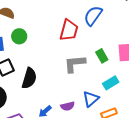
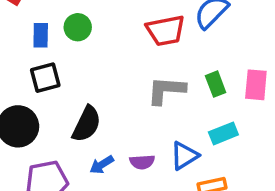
red trapezoid: (69, 30) -> (166, 31), turned 55
black semicircle: (29, 78) -> (87, 124), moved

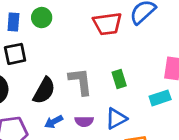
green rectangle: (216, 84) -> (119, 79), moved
gray L-shape: (166, 90) -> (81, 81), moved, turned 76
cyan rectangle: (223, 133) -> (160, 98), moved

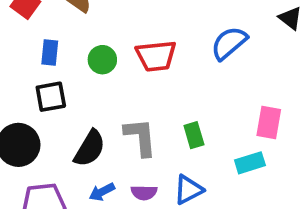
green circle: (42, 18) -> (102, 60), moved
red trapezoid: (107, 24) -> (156, 56), moved

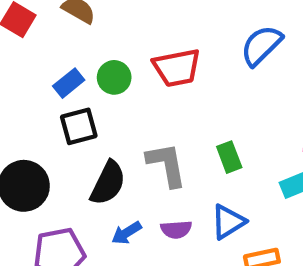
blue rectangle: (50, 52) -> (69, 83), moved, turned 50
black square: (51, 97) -> (79, 126), moved

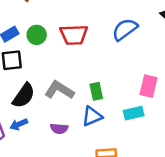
gray L-shape: (167, 165) -> (59, 90), turned -56
blue triangle: (228, 222) -> (92, 116), moved
blue arrow: (127, 233) -> (19, 124), moved

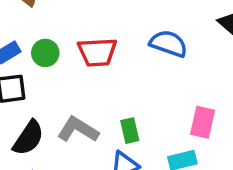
blue semicircle: (125, 29) -> (168, 44), turned 56

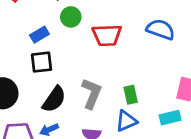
green circle: (45, 53) -> (71, 17), moved
gray L-shape: (78, 130) -> (92, 93), turned 80

